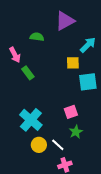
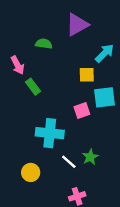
pink square: (71, 112) -> (82, 110), moved
cyan cross: (31, 120) -> (50, 133), moved, turned -35
yellow circle: (39, 145) -> (31, 172), moved
white line: (58, 145) -> (69, 162), moved

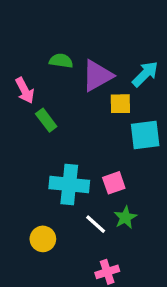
purple triangle: (77, 25) -> (97, 76), moved
pink square: (82, 110) -> (114, 183), moved

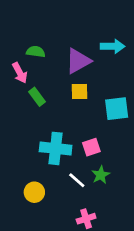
green semicircle: (61, 61) -> (36, 52), moved
cyan arrow: (145, 74) -> (113, 46), moved, turned 45
yellow square: (120, 104) -> (79, 91), moved

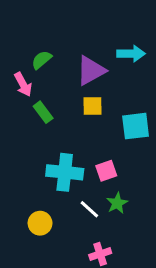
green semicircle: (36, 52) -> (42, 60), turned -48

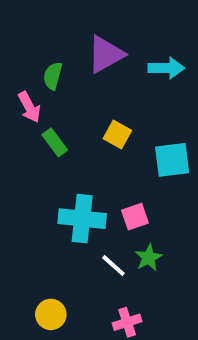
green semicircle: (42, 60) -> (53, 76), turned -35
purple triangle: (91, 71) -> (106, 54), moved
yellow square: (92, 106) -> (117, 135), turned 30
yellow circle: (40, 223) -> (51, 314), moved

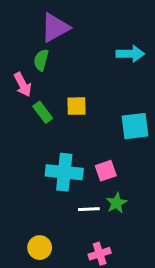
purple triangle: (106, 54) -> (55, 28), moved
yellow square: (117, 135) -> (77, 106), moved, turned -30
white line: (113, 266) -> (89, 209), turned -45

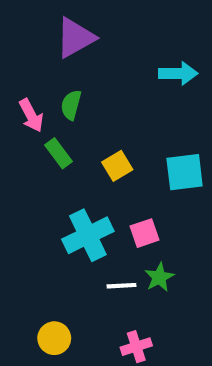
green semicircle: (41, 60) -> (71, 105), moved
yellow square: (77, 106) -> (117, 166), moved, turned -30
cyan cross: (64, 172) -> (88, 235), turned -32

